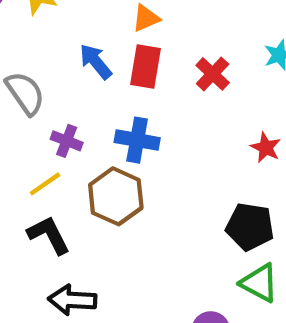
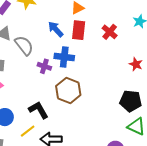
blue cross: (137, 140) -> (64, 57), moved
yellow line: (45, 184) -> (28, 131), moved

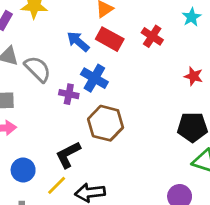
red rectangle: (79, 30) -> (110, 39), turned -60
blue cross: (64, 57) -> (94, 78), turned 30
black L-shape: (39, 110) -> (68, 155), turned -80

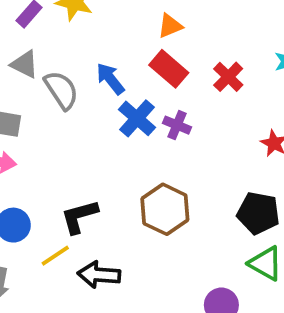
blue arrow: (78, 41) -> (110, 79), moved
purple cross: (69, 94) -> (177, 125), moved
brown hexagon: (106, 123) -> (165, 209), moved

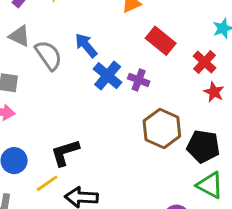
red rectangle: (169, 69) -> (161, 41), moved
red cross: (228, 77) -> (205, 62), moved
brown hexagon: (165, 209) -> (162, 129), moved

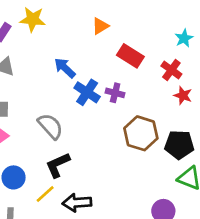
gray semicircle: (48, 55) -> (50, 126), moved

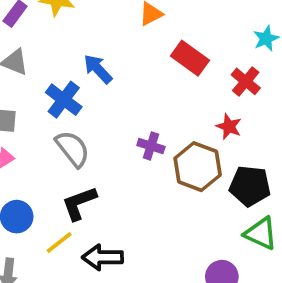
blue cross: (87, 92) -> (64, 100), moved
purple cross: (115, 93) -> (151, 146), moved
red star: (183, 95) -> (229, 126), moved

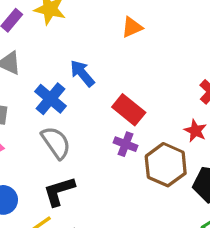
red rectangle: (190, 58) -> (129, 110), moved

